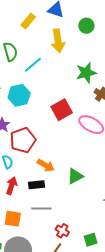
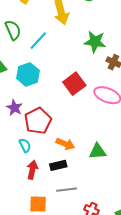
green star: (86, 73) -> (95, 42), turned 30
green triangle: (75, 176) -> (98, 151), turned 30

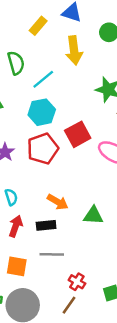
cyan hexagon: (28, 74) -> (42, 112), moved
red pentagon: (38, 121) -> (43, 149), moved

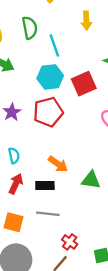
yellow arrow: (74, 50) -> (86, 21), size x0.7
cyan line: (43, 79) -> (54, 46), turned -75
red square: (78, 134) -> (84, 84), moved

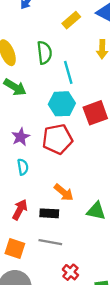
cyan semicircle: (14, 156) -> (23, 167), moved

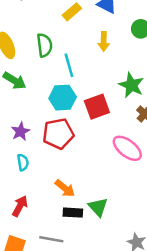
green triangle: (96, 211) -> (98, 207), turned 36
black rectangle: (49, 213) -> (73, 213), moved

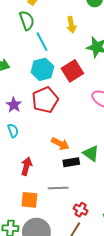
yellow arrow: (104, 41) -> (71, 25), moved
green semicircle: (45, 45) -> (27, 21), moved
cyan semicircle: (23, 162) -> (13, 131), moved

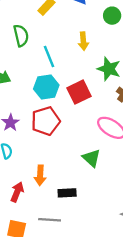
green semicircle: (27, 21) -> (21, 36), moved
orange arrow: (60, 144) -> (40, 175), moved, turned 60
green triangle: (91, 153) -> (91, 158), moved

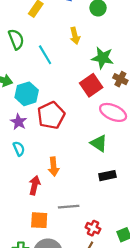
cyan hexagon: (46, 87) -> (27, 94), moved
red square: (79, 92) -> (91, 85), moved
black rectangle: (67, 193) -> (107, 176), moved

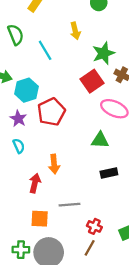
green star: (103, 58) -> (103, 53), turned -30
green triangle: (99, 143) -> (100, 140), turned -30

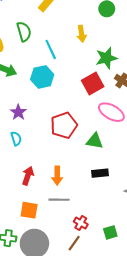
cyan hexagon: (26, 90) -> (42, 77), moved
red pentagon: (51, 112) -> (64, 125), moved
orange arrow: (54, 164) -> (57, 176), moved

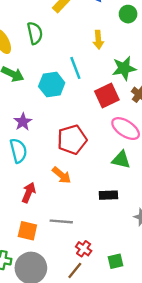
cyan line: (51, 49) -> (75, 68), moved
cyan semicircle: (16, 138) -> (18, 151), size x1.5
green triangle: (95, 141) -> (121, 160), moved
orange arrow: (57, 176) -> (62, 175), moved, turned -54

